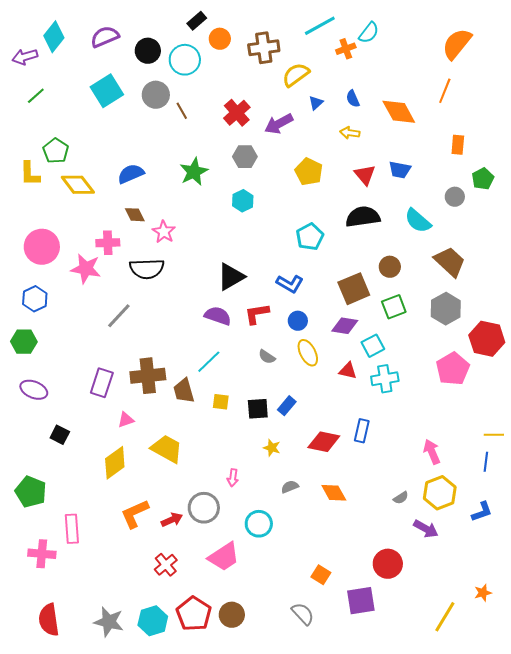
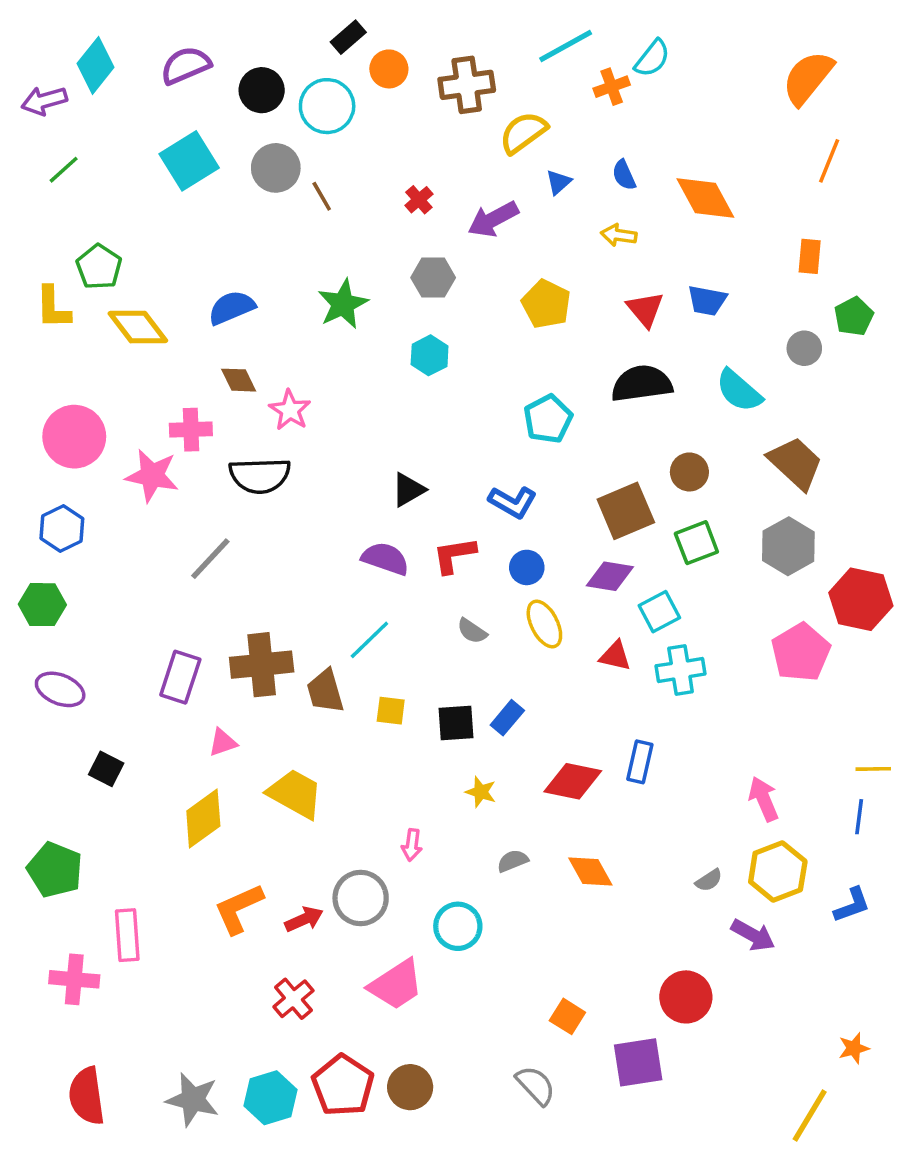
orange line: (445, 91) -> (829, 161), moved
red cross: (237, 113) -> (419, 200), size x0.6
black triangle: (231, 277) -> (408, 490), size x0.7
yellow line: (445, 617) -> (810, 1115), moved

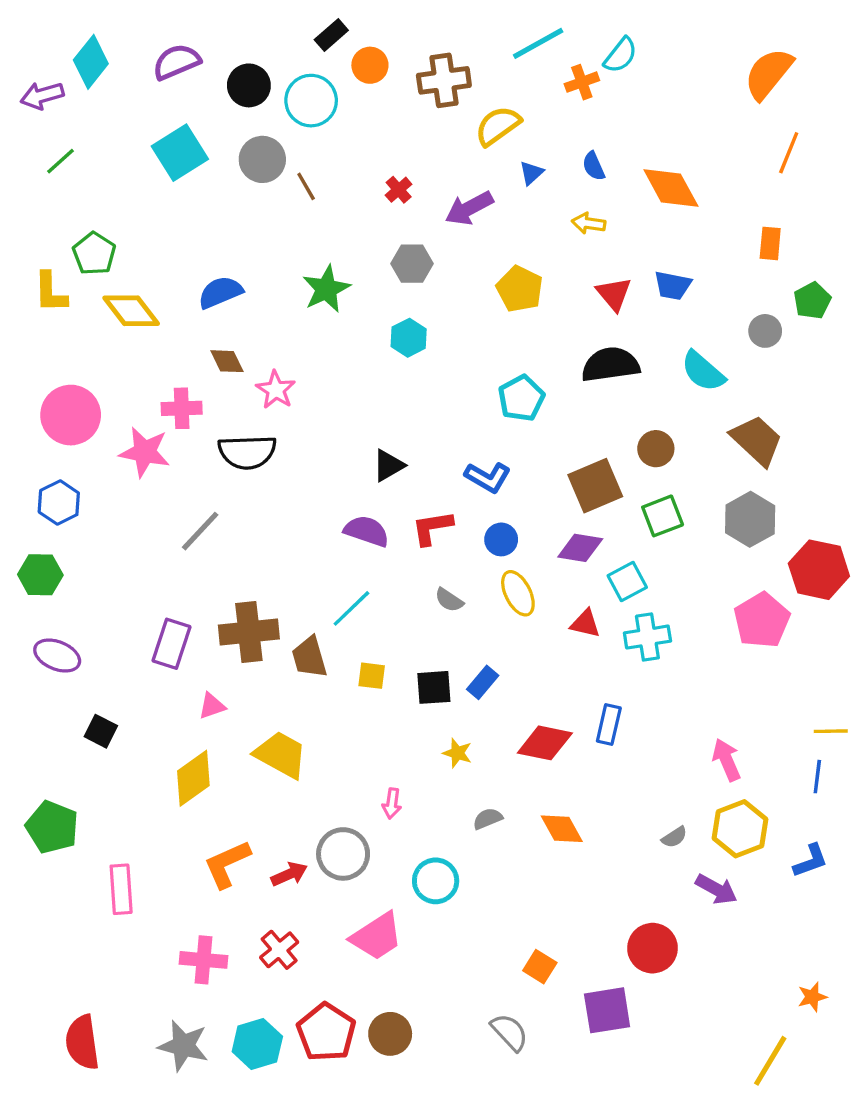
pink cross: (74, 979) -> (203, 960), moved

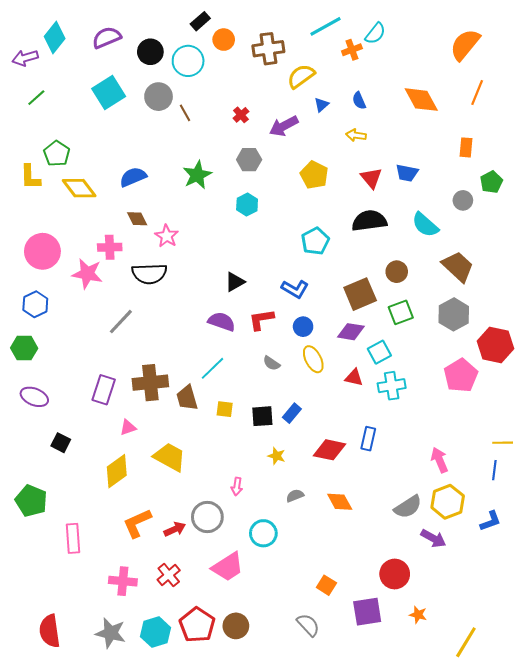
orange diamond: (671, 188) -> (421, 100), moved
gray semicircle: (674, 837) -> (408, 507), size x1.8
orange star: (812, 997) -> (418, 615), moved, turned 30

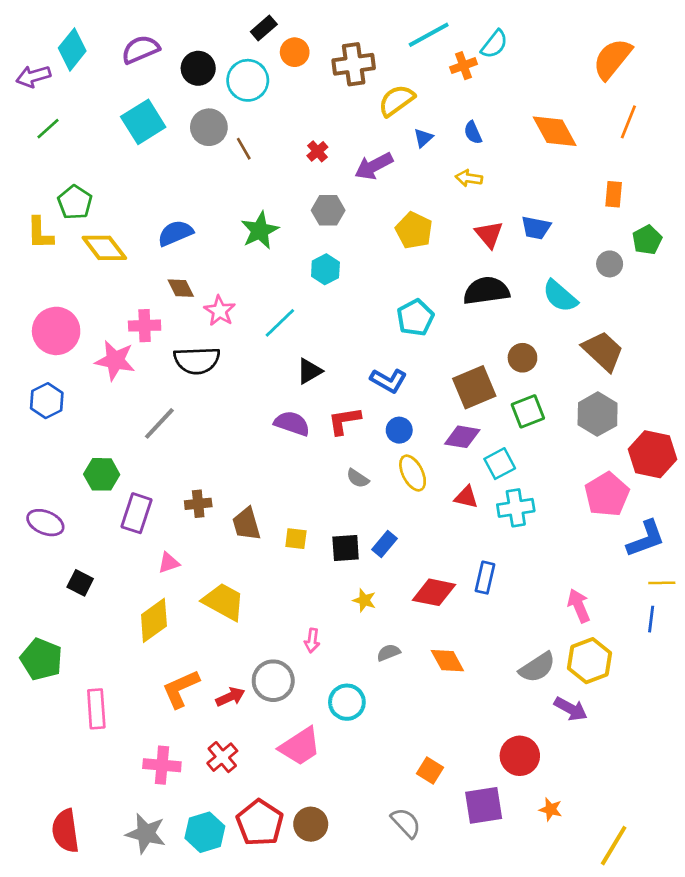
green hexagon: (24, 348) -> (102, 474), moved
cyan line: (212, 368) -> (280, 323), moved
brown cross: (150, 383) -> (198, 504), size x0.6
blue L-shape: (490, 521) -> (646, 539), moved, size x1.4

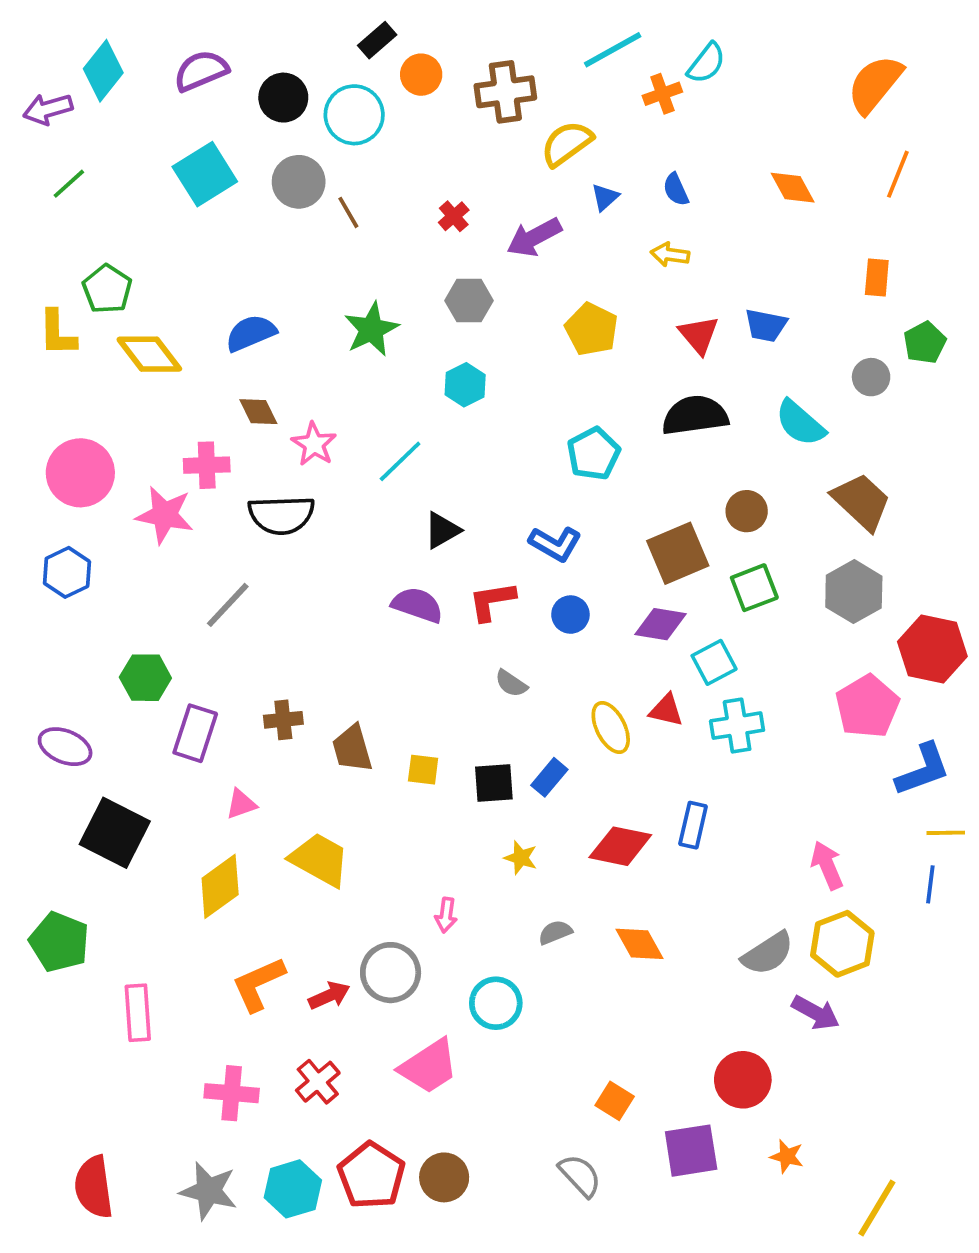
orange diamond: (555, 131) -> (793, 188), size x0.7
yellow ellipse: (413, 473) -> (611, 727), moved
black square: (80, 583) -> (115, 833), size x1.8

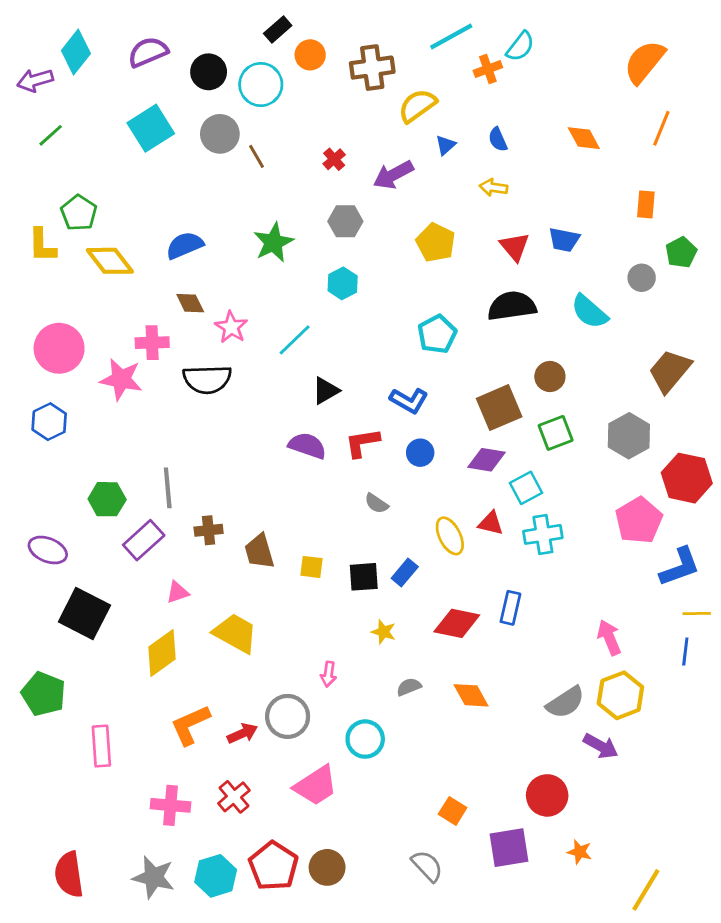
brown trapezoid: (862, 502) -> (670, 371), moved, turned -93
gray line: (228, 605) -> (168, 488), moved, turned -48
purple rectangle: (195, 733) -> (144, 540), turned 30

